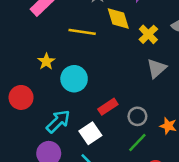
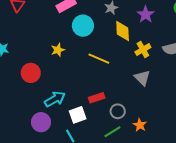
yellow line: (82, 32) -> (99, 59), moved
gray triangle: (157, 68) -> (142, 78), turned -48
cyan circle: (74, 79) -> (83, 26), moved

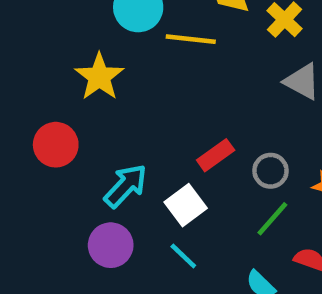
yellow star: (58, 50) -> (99, 77), size x1.5
yellow line: (99, 59) -> (191, 39), moved

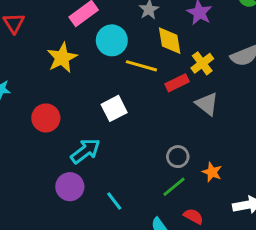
yellow star: (99, 77) -> (62, 58), moved
red rectangle: (216, 155) -> (177, 83), moved
white square: (186, 205) -> (114, 108), moved

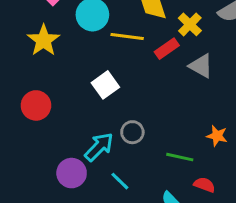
cyan arrow: (85, 151) -> (99, 147), moved
gray circle: (178, 157) -> (132, 132), moved
green line: (174, 187) -> (180, 157), turned 60

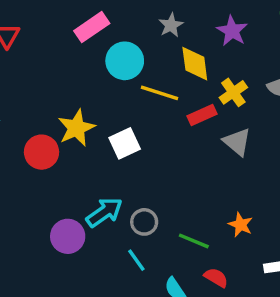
yellow star: (44, 40) -> (76, 128), moved
gray circle: (132, 132) -> (144, 222), moved
cyan line: (120, 181) -> (136, 260), moved

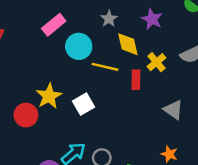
red rectangle: (202, 115) -> (136, 80), turned -60
gray triangle: (237, 142) -> (173, 110), moved

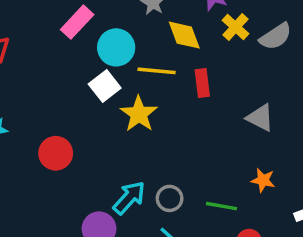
yellow cross: (156, 62) -> (236, 27), moved
yellow star: (49, 96) -> (139, 114), moved
white square: (84, 104) -> (105, 86), moved

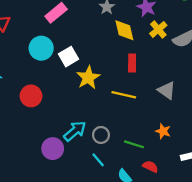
cyan circle: (116, 47) -> (41, 48), moved
yellow line: (157, 71) -> (124, 95), moved

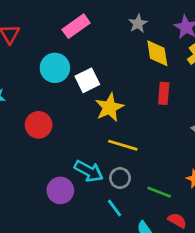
yellow line: (124, 95) -> (123, 145), moved
cyan arrow: (75, 131) -> (89, 171), turned 65

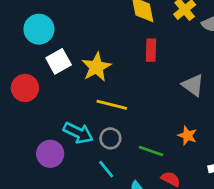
white square: (87, 80) -> (59, 61), moved

